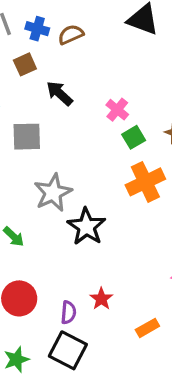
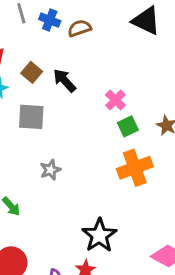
brown square: (25, 64) -> (32, 72), moved, turned -30
gray star: (53, 193) -> (50, 170), size x0.6
black star: (86, 227) -> (99, 235), moved

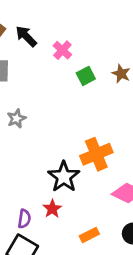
pink cross: (115, 100) -> (62, 50), moved
orange cross: (135, 168) -> (96, 154), moved

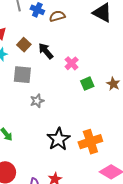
gray star: (16, 119) -> (37, 101), moved
black star: (64, 177) -> (58, 139), moved

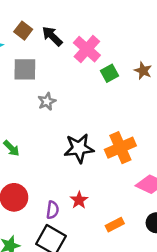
pink cross: (72, 63) -> (87, 49), size x1.5
black star: (58, 139) -> (79, 148), turned 30

